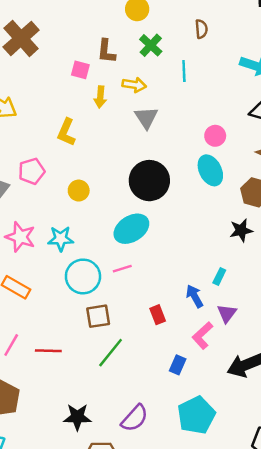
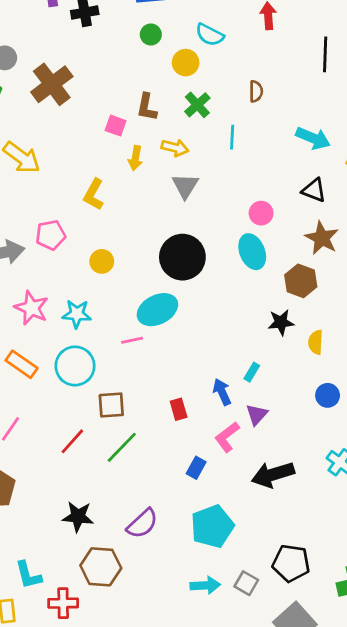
pink line: (122, 269) -> (132, 340), moved
cyan circle: (83, 276) -> (75, 366), moved
red line: (48, 351) -> (72, 441), moved, turned -55

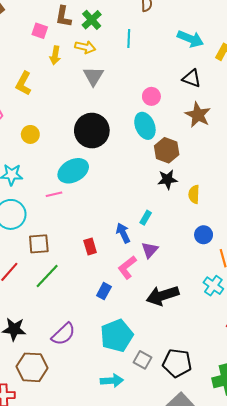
green cross: (197, 105) -> (92, 20), moved
brown hexagon: (301, 281) -> (167, 150), moved
gray square: (246, 583) -> (143, 360), moved

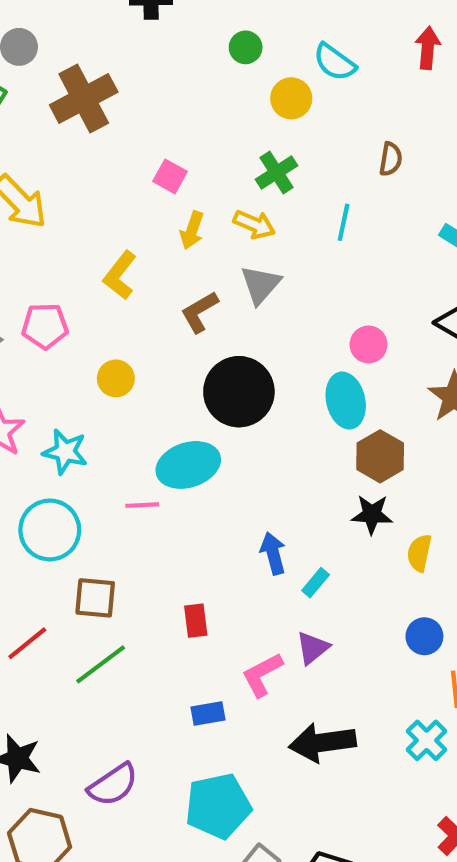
brown L-shape: (63, 16) -> (199, 312), moved, turned 40
blue arrow: (123, 233) -> (273, 553), moved
blue rectangle: (104, 291) -> (208, 713), turned 42

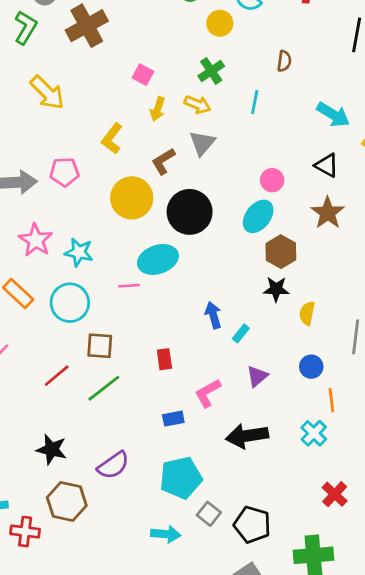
yellow circle: (116, 378) -> (132, 198), moved, size x1.8
cyan ellipse: (346, 401) -> (258, 216), turned 52
purple triangle: (313, 648) -> (257, 376), moved

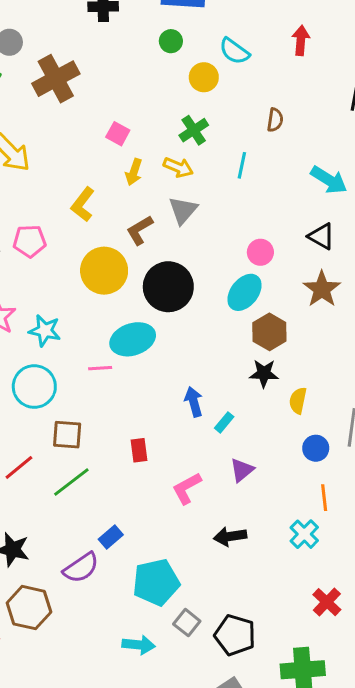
blue circle: (311, 367) -> (316, 448), moved
blue rectangle: (173, 419) -> (111, 537), moved, turned -30
black arrow: (247, 436) -> (230, 536), size x0.7

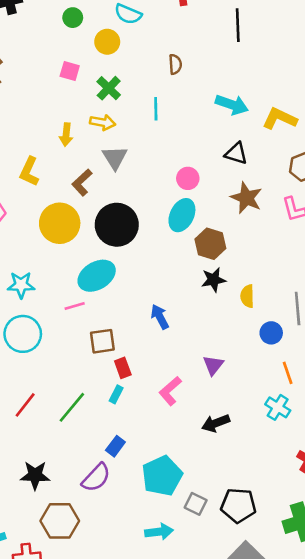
pink square: (118, 134) -> (70, 71), moved
cyan rectangle: (224, 422) -> (116, 394), moved
brown square: (67, 435) -> (102, 341), moved

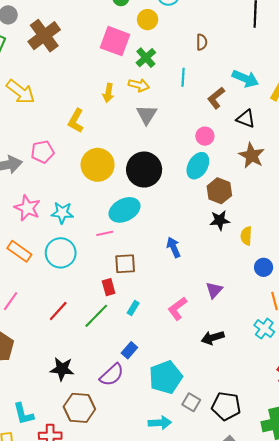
pink square: (70, 71) -> (115, 41), size x1.8
brown L-shape: (82, 182) -> (216, 98), moved
red rectangle: (123, 368) -> (109, 287), moved

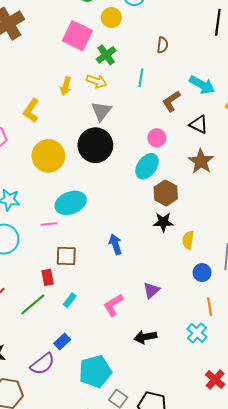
black circle: (144, 170) -> (95, 145), moved

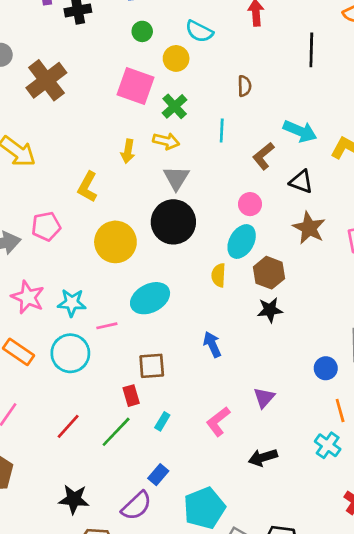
pink line: (49, 224) -> (107, 326), moved
yellow semicircle: (188, 240) -> (219, 275), moved

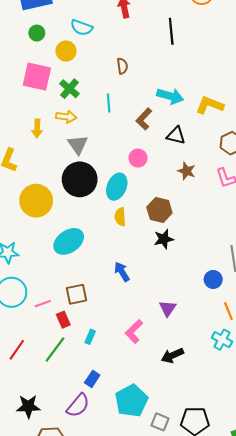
brown star: (309, 228) -> (187, 171), size x0.7
cyan ellipse: (242, 241) -> (117, 187), moved
pink line: (107, 326) -> (43, 304), moved

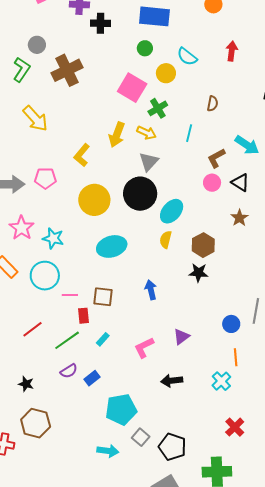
yellow arrow: (37, 128) -> (117, 135), size x1.4
pink circle: (138, 158) -> (212, 183), moved
purple semicircle: (78, 405) -> (69, 371), moved, size x0.7
black star: (28, 406) -> (26, 384), size x0.7

